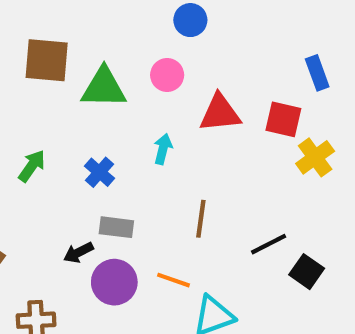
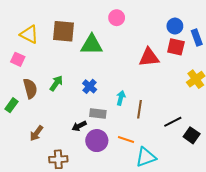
blue circle: (190, 20) -> (175, 26), moved
pink circle: (167, 75) -> (117, 18), moved
red square: (283, 119) -> (176, 47), moved
cyan arrow: (163, 149) -> (121, 98), moved

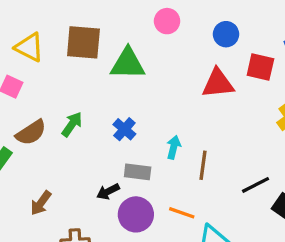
blue circle: (175, 26) -> (226, 34), moved
brown semicircle: (30, 88) -> (31, 133), turned 72

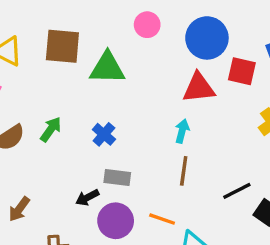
blue circle: (226, 34) -> (207, 38), size x1.6
cyan arrow: (174, 147) -> (182, 131), moved

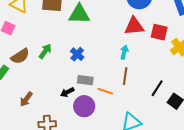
red square: (242, 71) -> (159, 32), moved
black line: (237, 191) -> (157, 88), turned -30
orange line: (162, 219) -> (105, 91), moved

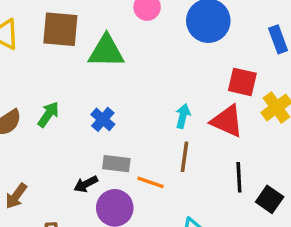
red triangle: (134, 26) -> (227, 121), moved, turned 30
black line: (157, 88) -> (239, 177), turned -36

